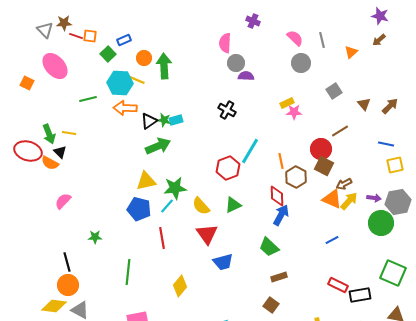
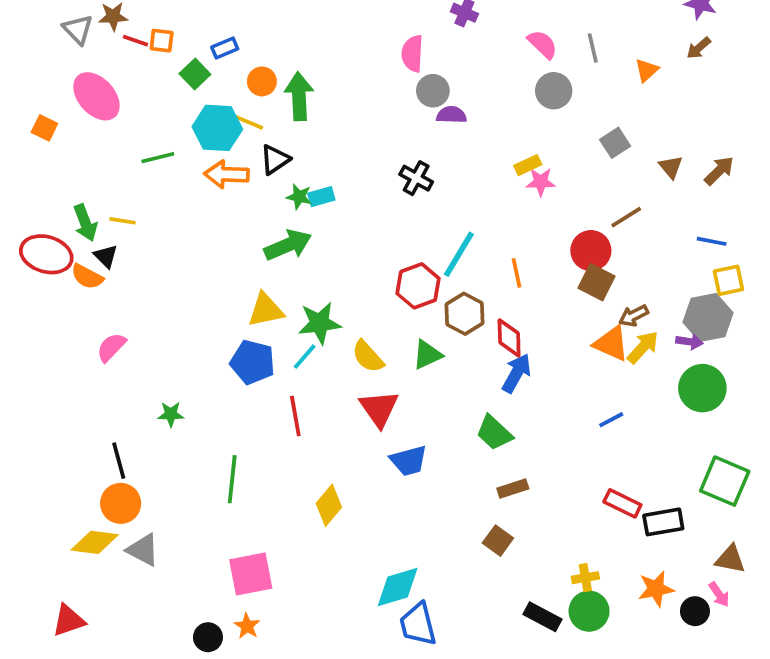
black triangle: (149, 121) -> (275, 160), moved
brown hexagon: (296, 177) -> (464, 314), moved
gray hexagon: (398, 202) -> (708, 317), moved

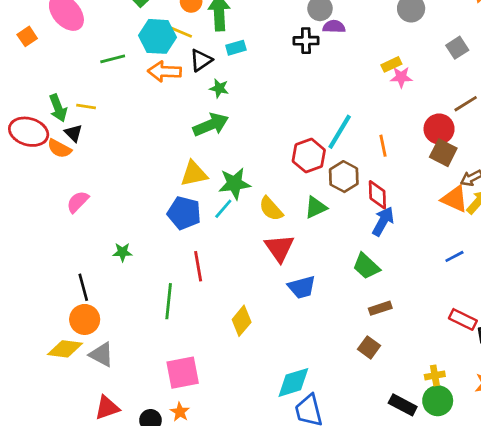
orange square: (44, 128) -> (27, 36), turned 30
black cross: (416, 178) -> (306, 41), moved, turned -30
cyan rectangle: (321, 197) -> (236, 48), moved
red line: (295, 416) -> (198, 266), moved
red triangle: (69, 620) -> (107, 408), moved

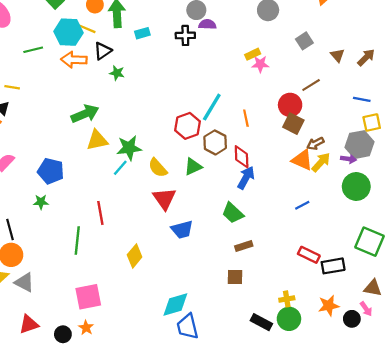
cyan rectangle: (236, 48) -> (142, 33), moved
green arrow: (211, 125) -> (85, 114), moved
blue pentagon: (184, 213) -> (51, 171), moved
brown square: (369, 347) -> (235, 277), turned -35

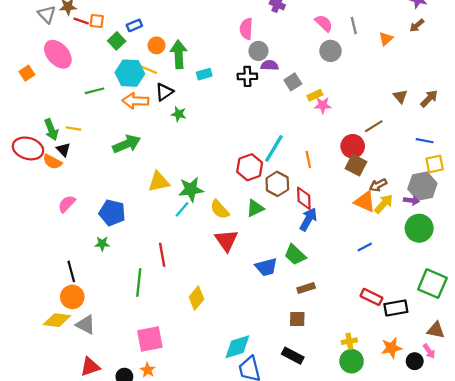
gray square: (304, 41) -> (293, 82), moved
green arrow: (85, 114) -> (127, 144), moved
blue trapezoid: (182, 230) -> (266, 267), moved
black rectangle: (261, 322) -> (293, 356), moved

